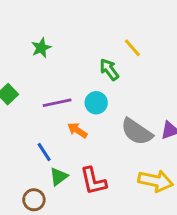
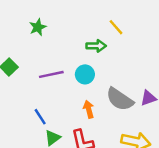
green arrow: (109, 69) -> (96, 46), turned 126
orange arrow: (77, 130) -> (89, 109), moved, turned 42

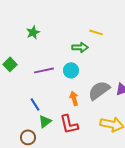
yellow line: (116, 27) -> (96, 32), turned -32
gray semicircle: (120, 99) -> (99, 90), turned 110

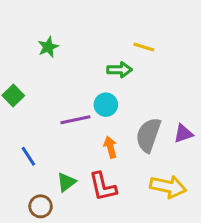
purple line: (44, 70) -> (75, 120), moved
gray semicircle: (99, 90) -> (148, 135), turned -35
blue line: (35, 104) -> (28, 156), moved

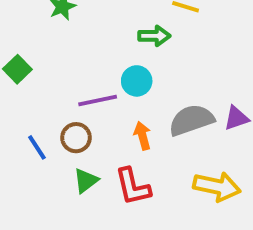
gray semicircle: (148, 135) -> (191, 120), turned 52
brown circle: (41, 206) -> (76, 138), moved

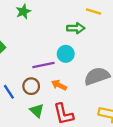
orange arrow: (143, 136) -> (59, 85), moved, turned -48
green triangle: (86, 181) -> (37, 111), turned -40

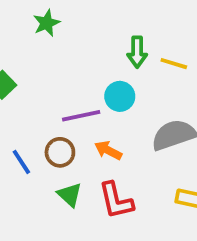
yellow line: (94, 12) -> (174, 64), moved
green arrow: (76, 28) -> (137, 52), turned 90

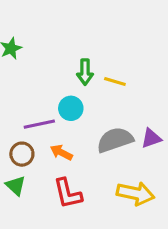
green triangle: (70, 195) -> (16, 186), moved

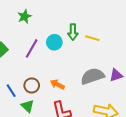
cyan circle: (71, 108) -> (54, 42), moved
purple line: (39, 124) -> (32, 48), moved, turned -48

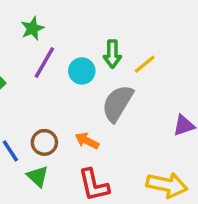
yellow line: (92, 38) -> (145, 64), turned -56
purple line: (32, 48) -> (44, 62), moved
gray semicircle: (92, 76) -> (118, 103), moved, turned -40

